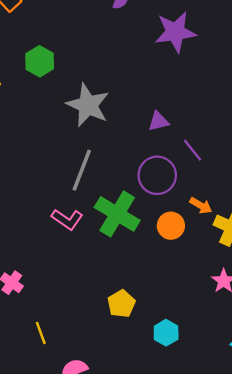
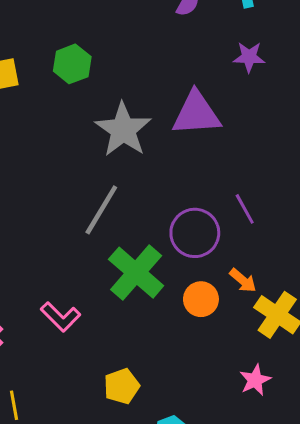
purple star: (175, 32) -> (249, 57), size x0.6
purple triangle: (158, 121) -> (196, 114), moved, size x1.8
pink L-shape: (67, 219) -> (61, 317), moved

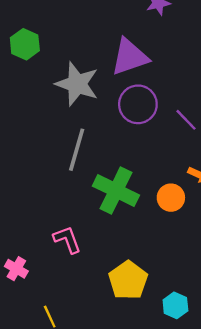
purple circle: (195, 233) -> (138, 104), moved
pink L-shape: (61, 317) -> (67, 240), turned -140
yellow pentagon: (122, 386) -> (128, 280), size x1.4

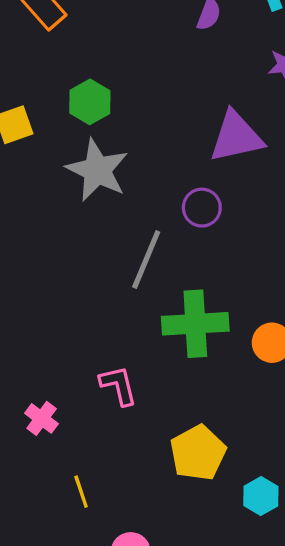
gray star: (77, 84) -> (97, 170), moved
purple circle: (138, 104) -> (202, 208), moved, size x0.7
green cross: (116, 191) -> (195, 324), turned -36

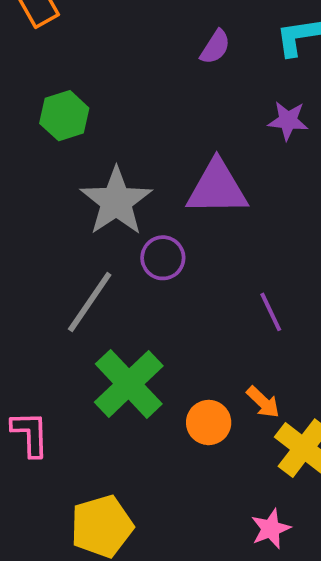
gray star: (97, 170) -> (116, 201), moved
green cross: (195, 324) -> (129, 384), turned 38

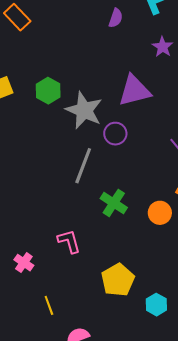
green hexagon: (64, 116) -> (48, 91), moved
purple star: (288, 121) -> (163, 47), turned -30
green cross: (129, 384) -> (114, 203), size x0.7

